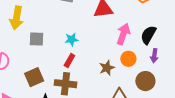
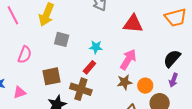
pink arrow: (123, 34) -> (128, 59), moved
orange circle: (128, 59) -> (145, 86), moved

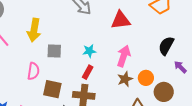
pink semicircle: (25, 55) -> (33, 71), moved
brown square: (52, 76) -> (52, 89), turned 36
purple arrow: (174, 80) -> (180, 67), moved, turned 128

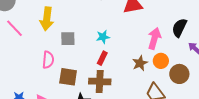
pink arrow: (124, 56) -> (154, 38), moved

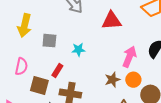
gray square: (68, 39) -> (49, 41), moved
red rectangle: (102, 58) -> (57, 71), moved

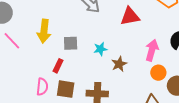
pink semicircle: (21, 66) -> (42, 87), moved
red rectangle: (57, 71) -> (58, 66), moved
brown star: (112, 80) -> (119, 64), moved

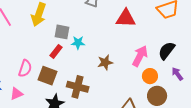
cyan star: (100, 49) -> (78, 43), moved
red rectangle: (58, 66) -> (56, 51), moved
orange circle: (158, 73) -> (150, 76), moved

